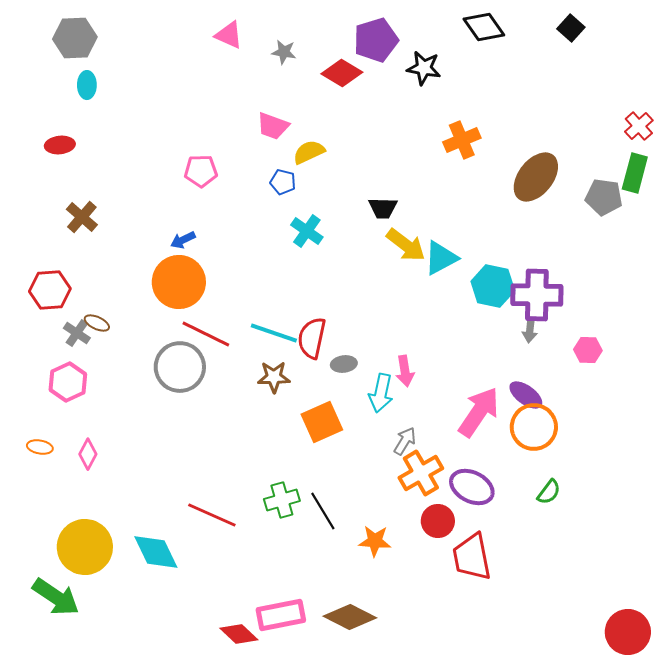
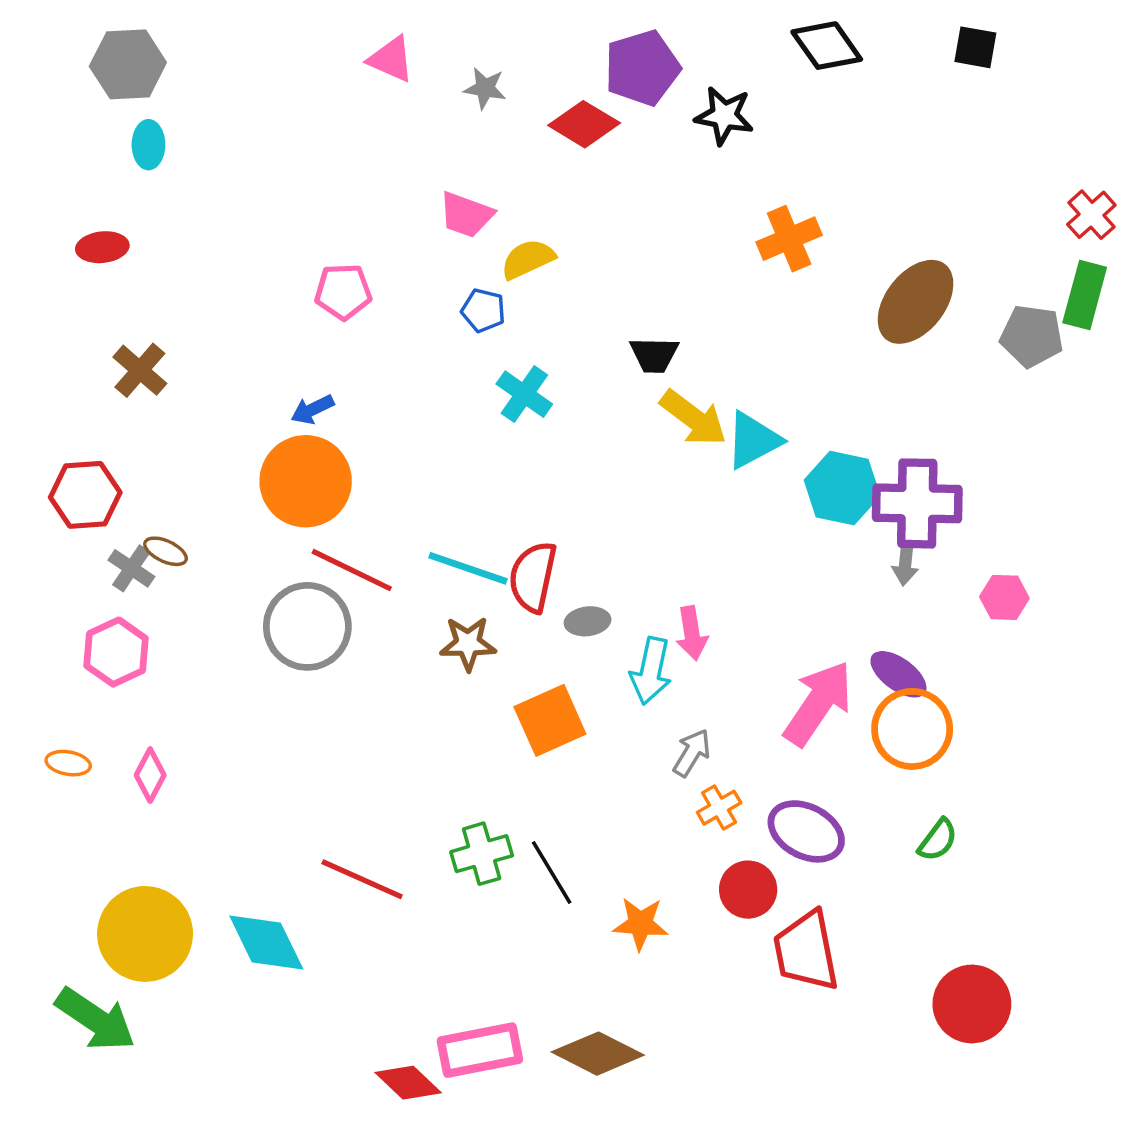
black square: (571, 28) -> (975, 47), turned -32
orange cross: (421, 473) -> (719, 808), size x0.6
red circle: (628, 632) -> (972, 1004), moved

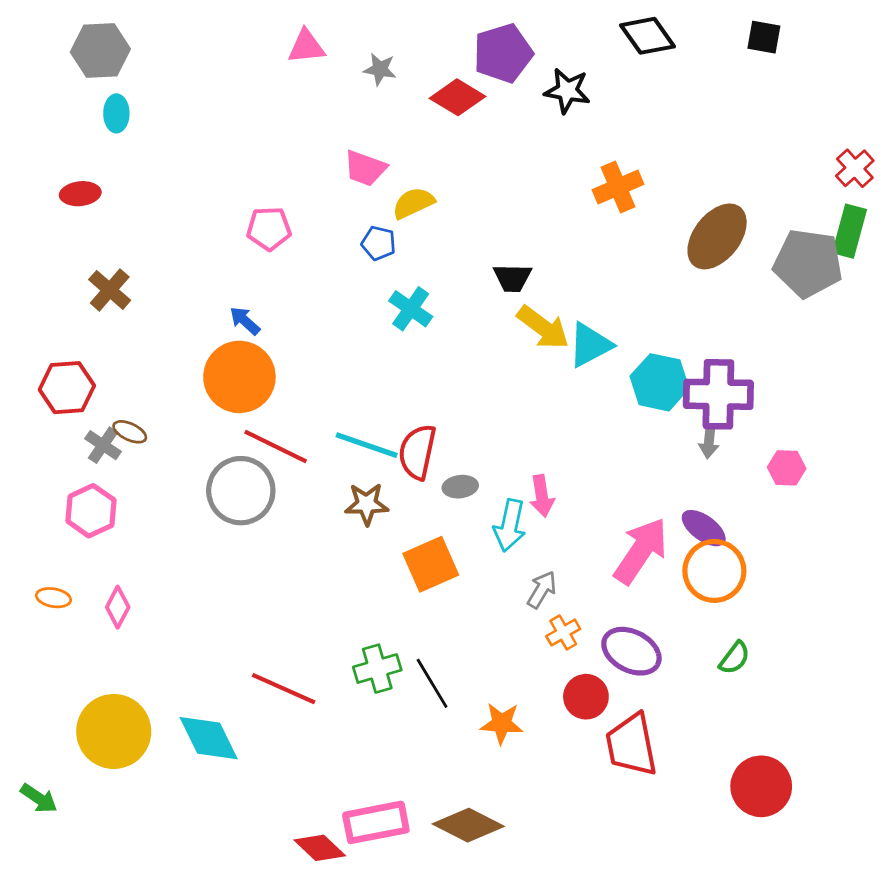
pink triangle: (391, 59) -> (306, 47), turned -30
gray pentagon: (1032, 336) -> (808, 263), size x1.4
blue arrow: (312, 409) -> (245, 321), turned 68
green arrow: (95, 1019) -> (39, 798), moved, size x0.6

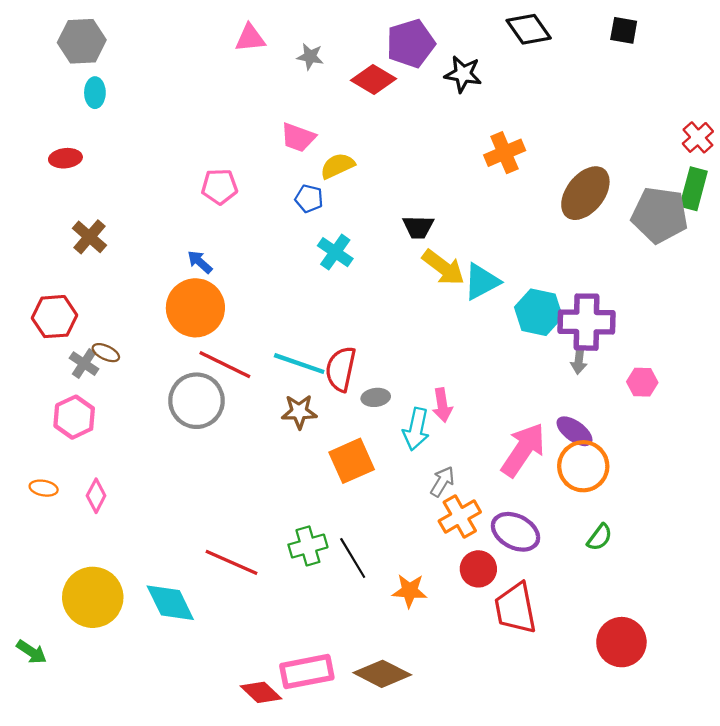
orange cross: (563, 632) -> (460, 516), size x1.5

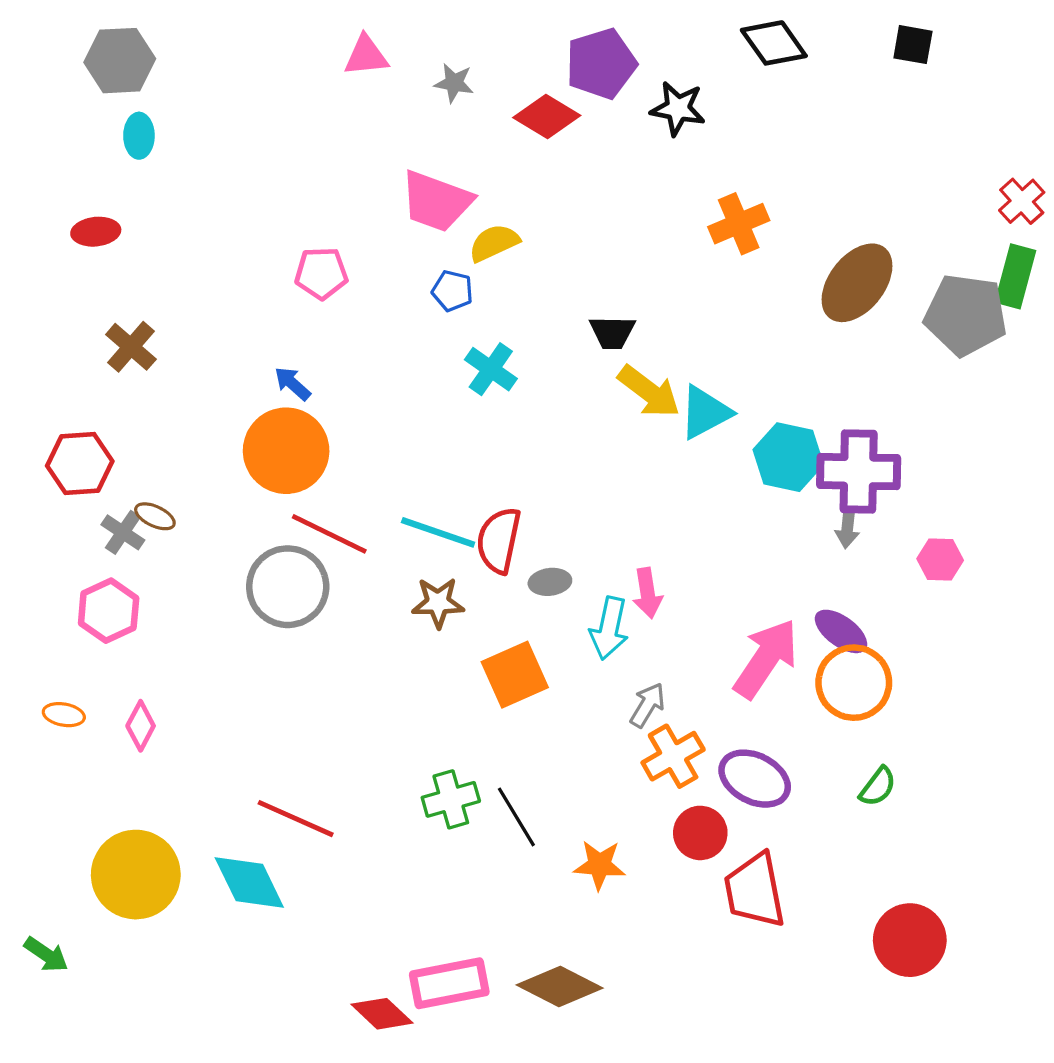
pink trapezoid: (298, 137) -> (436, 201), size x1.4
red line: (231, 562) -> (296, 819), moved

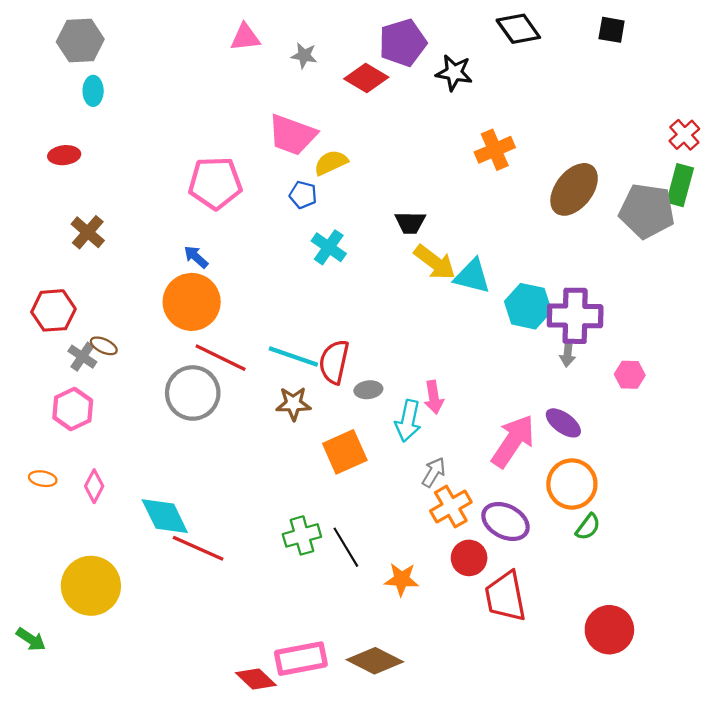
pink pentagon: (321, 273) -> (215, 183), size x1.5
cyan triangle: (705, 412) -> (472, 276), turned 42
orange circle: (854, 683) -> (572, 484), moved
cyan diamond: (249, 883) -> (165, 516), moved

